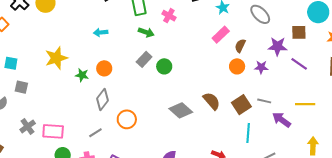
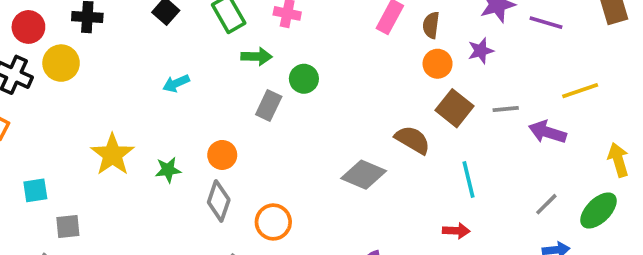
green circle: (164, 66) -> (304, 79), moved
orange circle: (104, 68) -> (222, 155), moved
brown square: (241, 105) -> (454, 108), moved
cyan line: (248, 133) -> (468, 180), moved

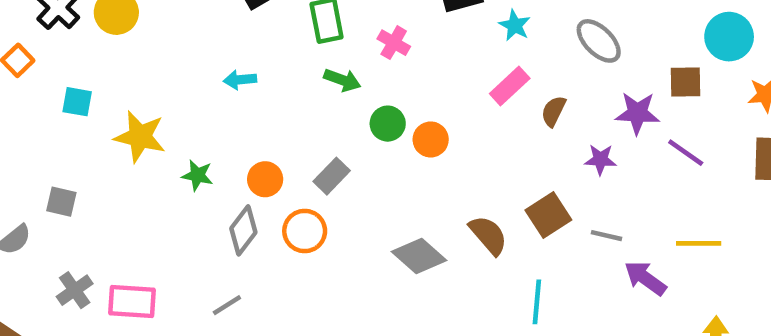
orange circle: (438, 64) -> (431, 139), moved
gray rectangle: (269, 106) -> (332, 176), moved
yellow star: (112, 155) -> (140, 137), turned 30
cyan square: (35, 190) -> (77, 102), moved
orange circle: (273, 222) -> (305, 231), moved

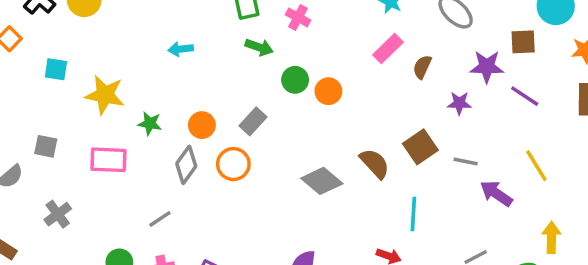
yellow line: (699, 243) -> (536, 166), turned 60
pink rectangle: (132, 301) -> (108, 160), moved
gray line: (227, 305) -> (160, 219), moved

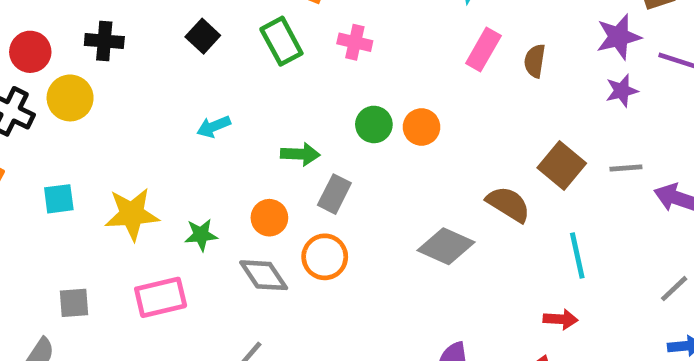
green arrow: (259, 47) -> (300, 154), moved
purple star: (459, 103) -> (622, 91), moved
gray diamond: (186, 165) -> (264, 275), turned -54

